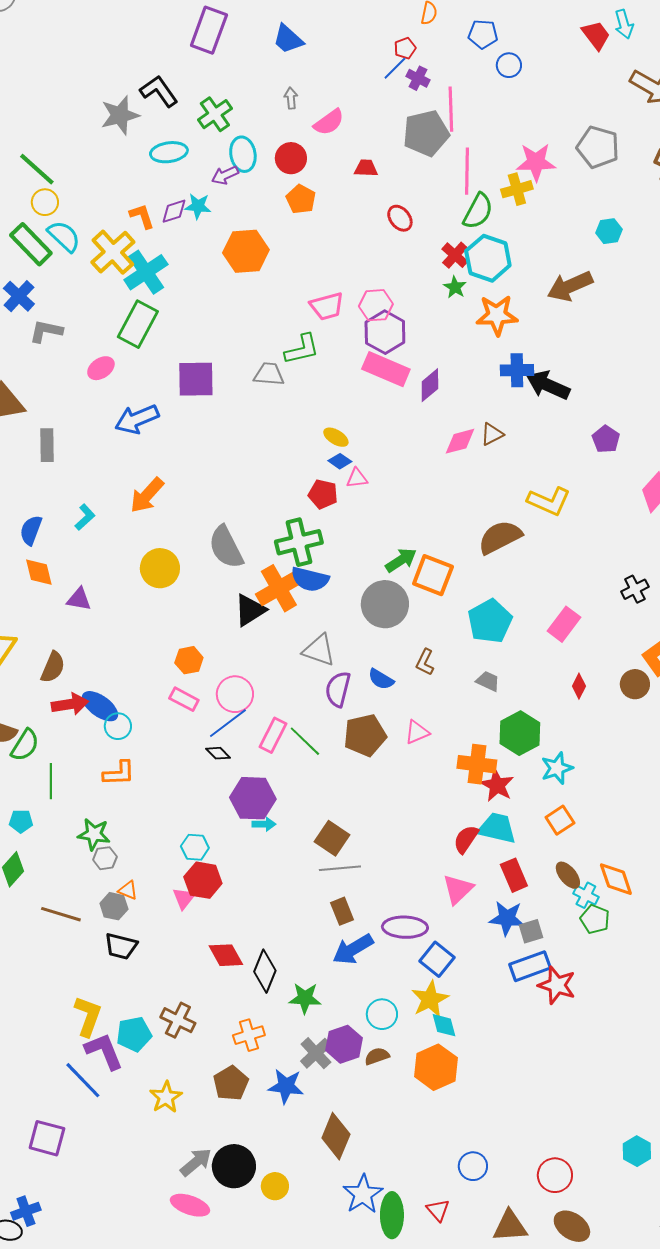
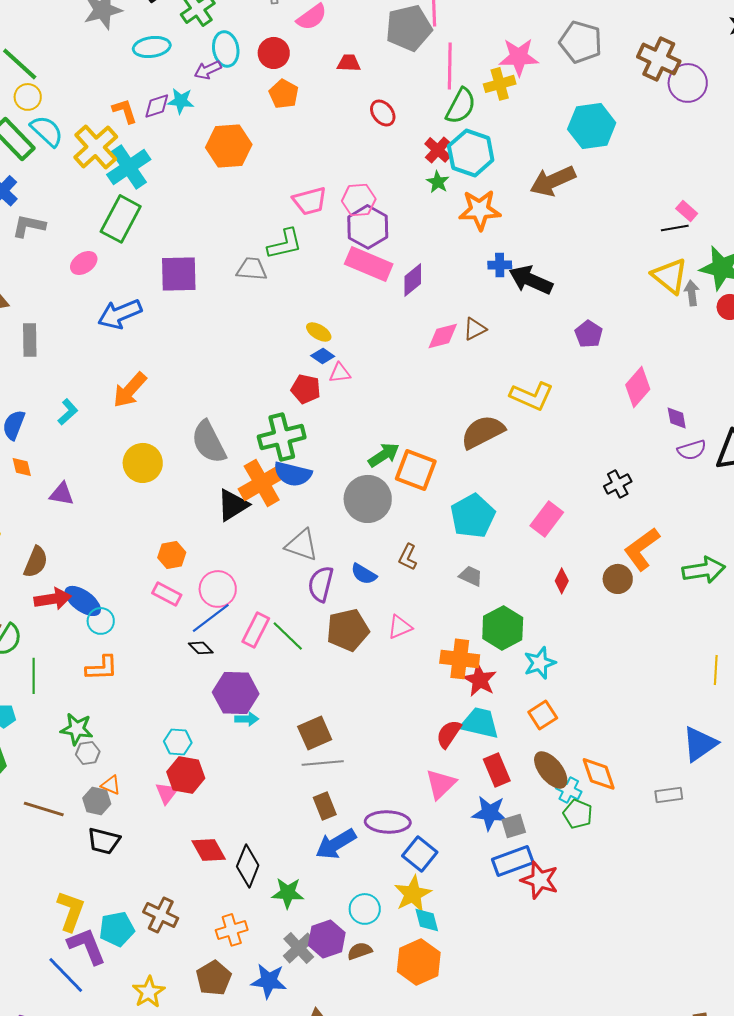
cyan hexagon: (609, 231) -> (592, 126), size x1.8
blue cross: (517, 370) -> (500, 265), size x0.7
orange diamond: (39, 572) -> (22, 467), size x0.7
brown square: (332, 838) -> (315, 733), turned 32
brown ellipse: (568, 875) -> (551, 770), size x1.4

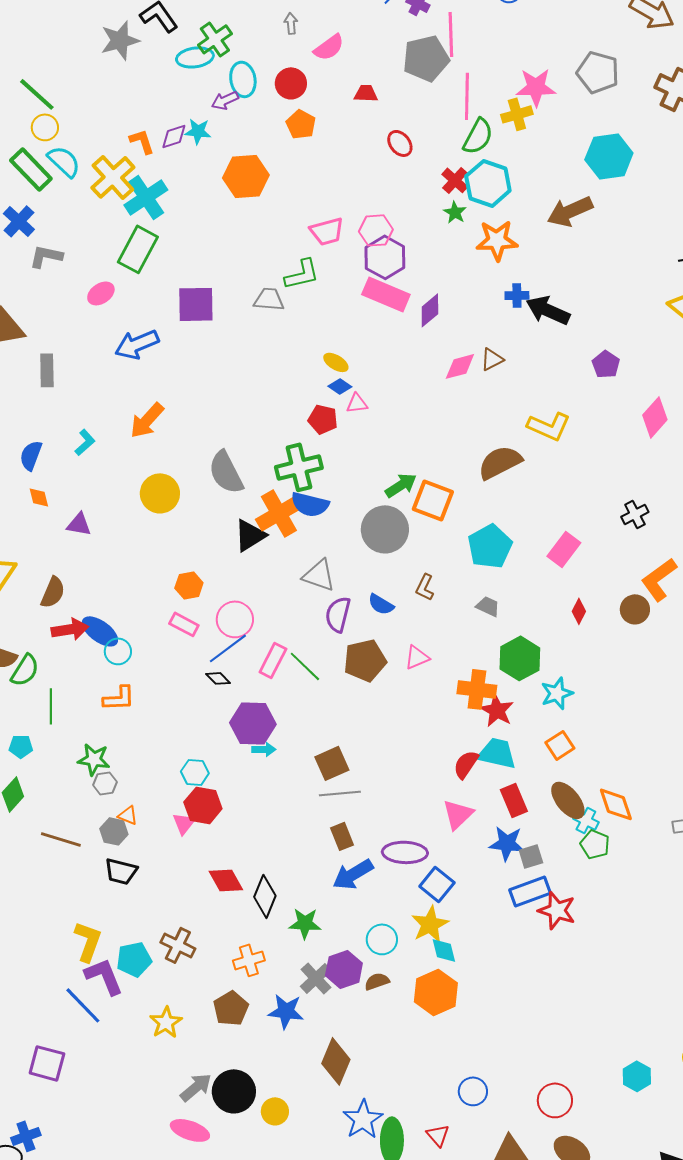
cyan ellipse: (152, 47) -> (195, 57), moved

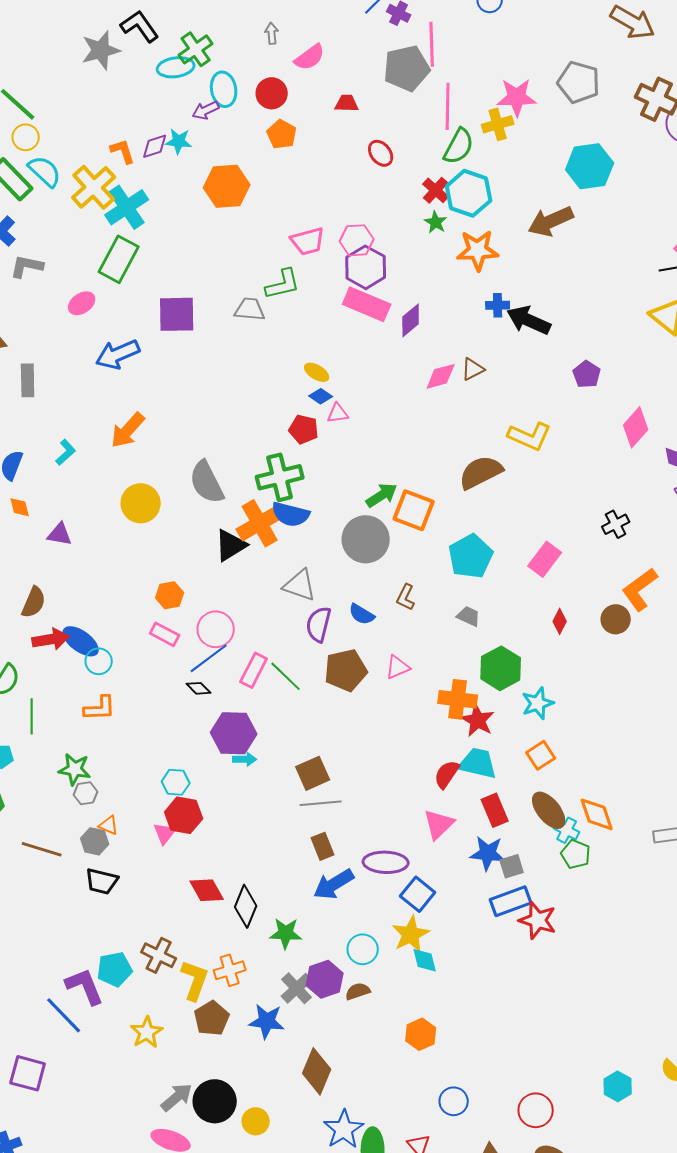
yellow L-shape: (88, 941) -> (195, 980), moved
orange hexagon: (436, 992) -> (421, 1034), moved, size x0.7

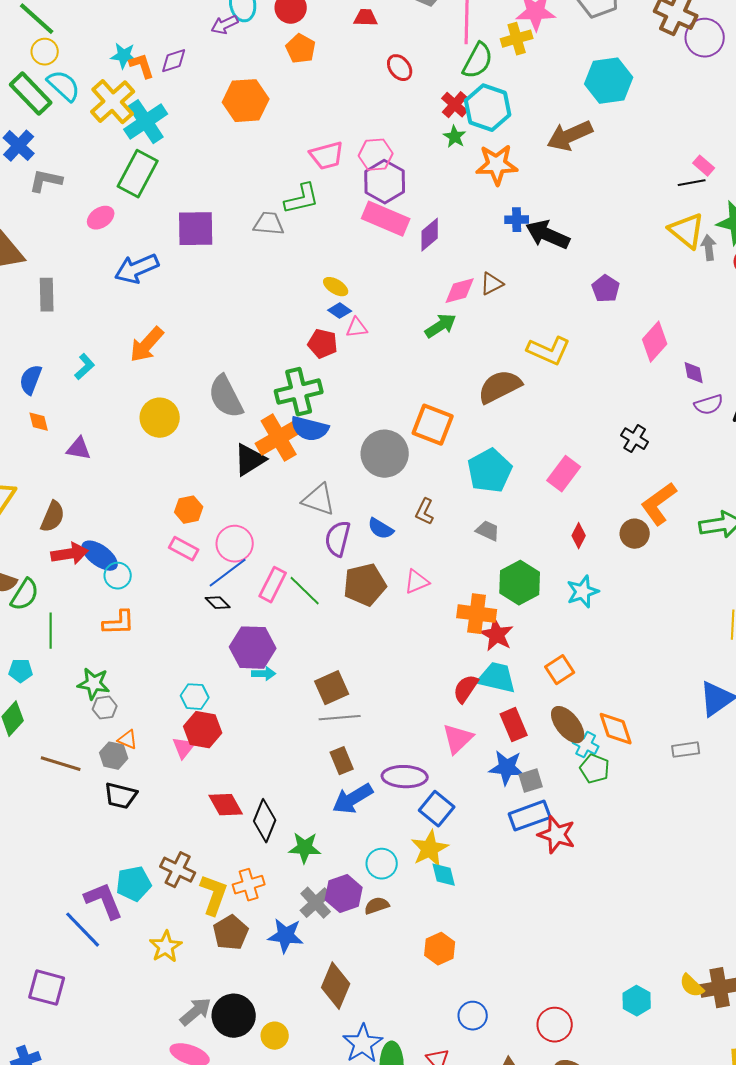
cyan star: (179, 141) -> (124, 56), moved
green arrow: (382, 495) -> (441, 326), moved
black cross: (616, 524) -> (635, 439), turned -32
cyan star: (538, 703) -> (583, 592), moved

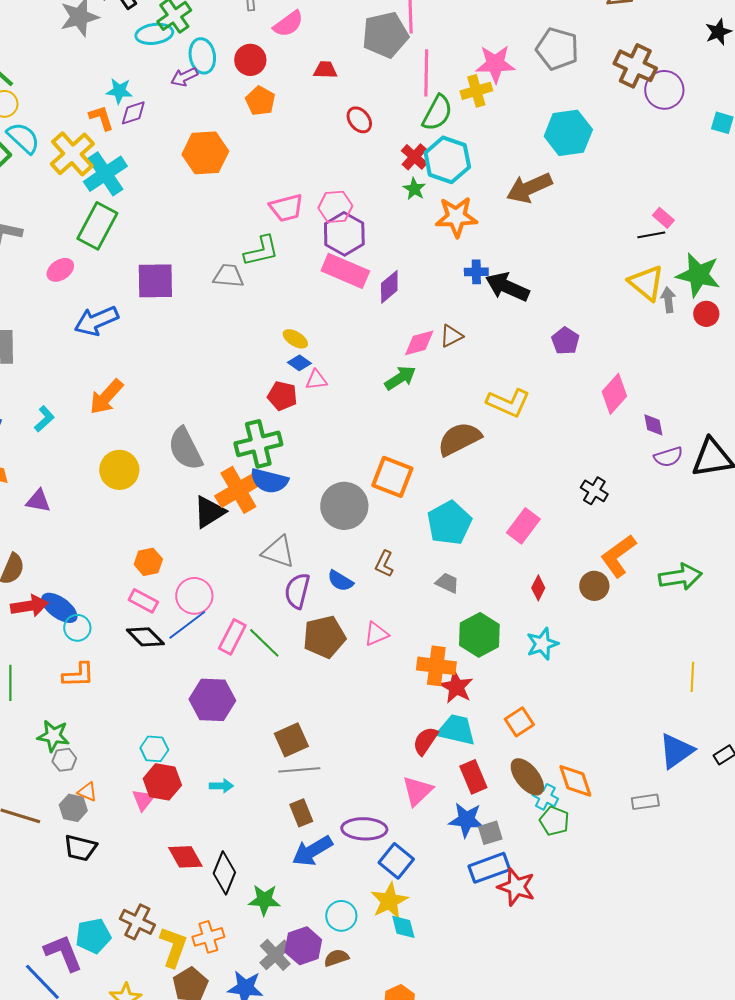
cyan star: (124, 56) -> (119, 91), moved
black diamond: (218, 603) -> (145, 637), moved, size x1.5
cyan arrow: (264, 674) -> (221, 786), moved

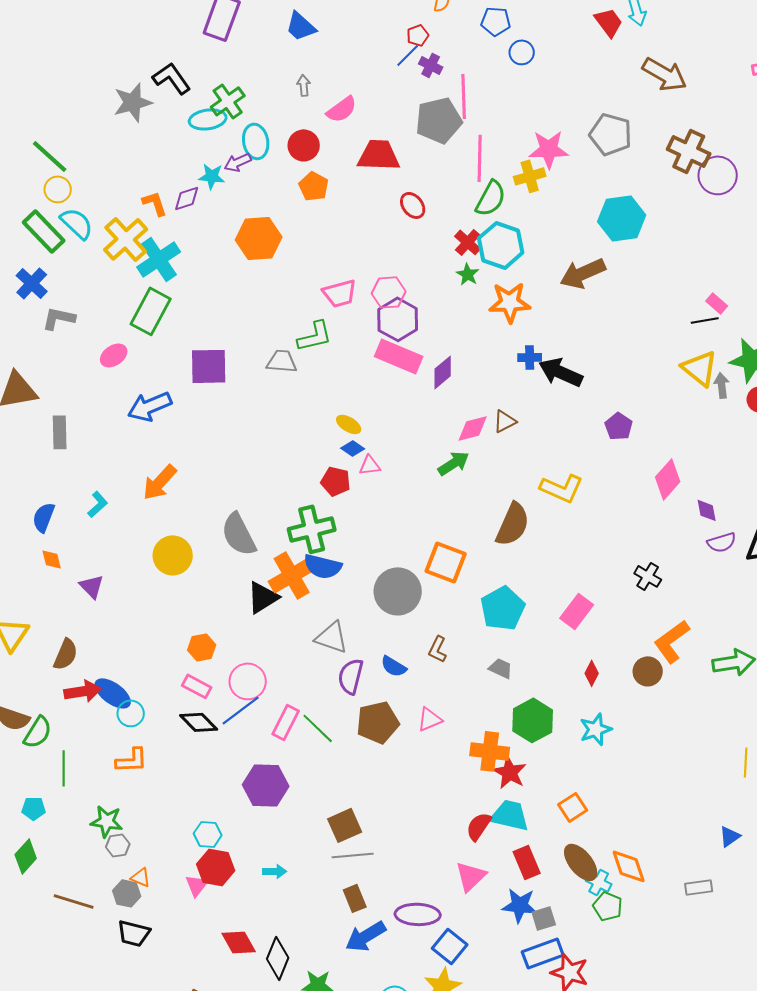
red trapezoid: (325, 70) -> (379, 155), size x1.8
cyan star: (119, 91) -> (212, 176), moved
brown semicircle: (459, 439) -> (513, 524), turned 141
purple triangle: (38, 501) -> (92, 586), turned 36
blue triangle: (676, 751) -> (730, 836), size x0.6

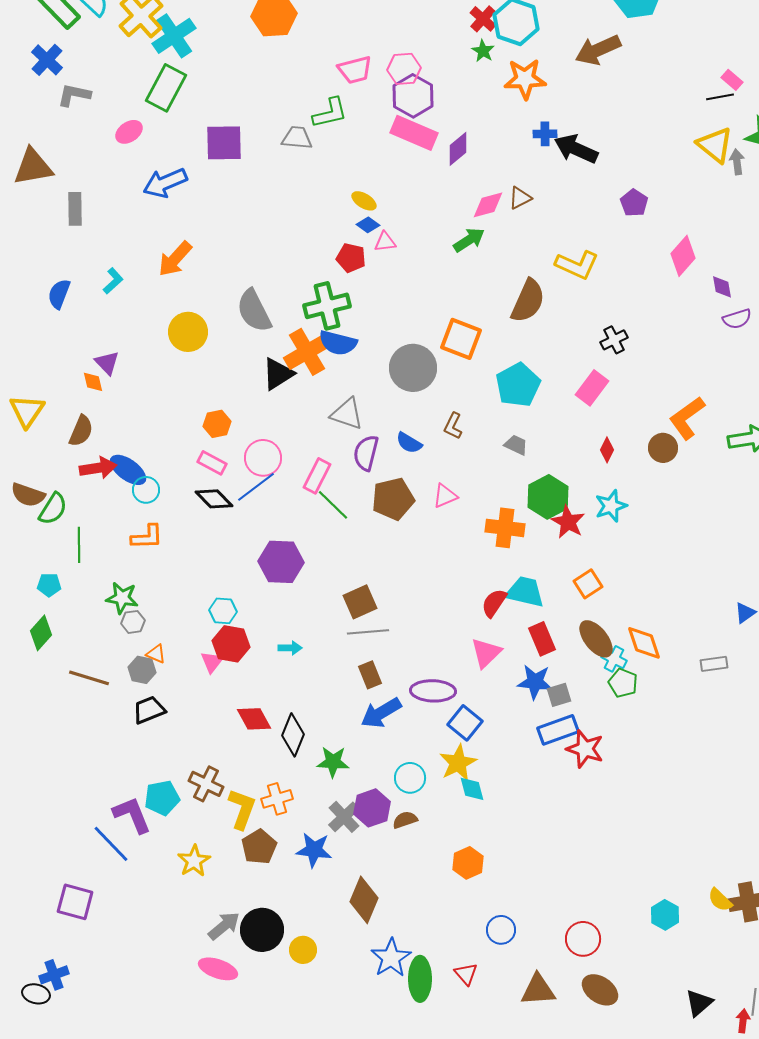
orange diamond: (52, 559) -> (93, 382), moved
black cross: (648, 576) -> (614, 340), moved, turned 32
pink rectangle: (286, 722) -> (317, 476), moved
red star: (510, 772) -> (568, 522), moved
black trapezoid: (134, 933) -> (149, 710), turned 144

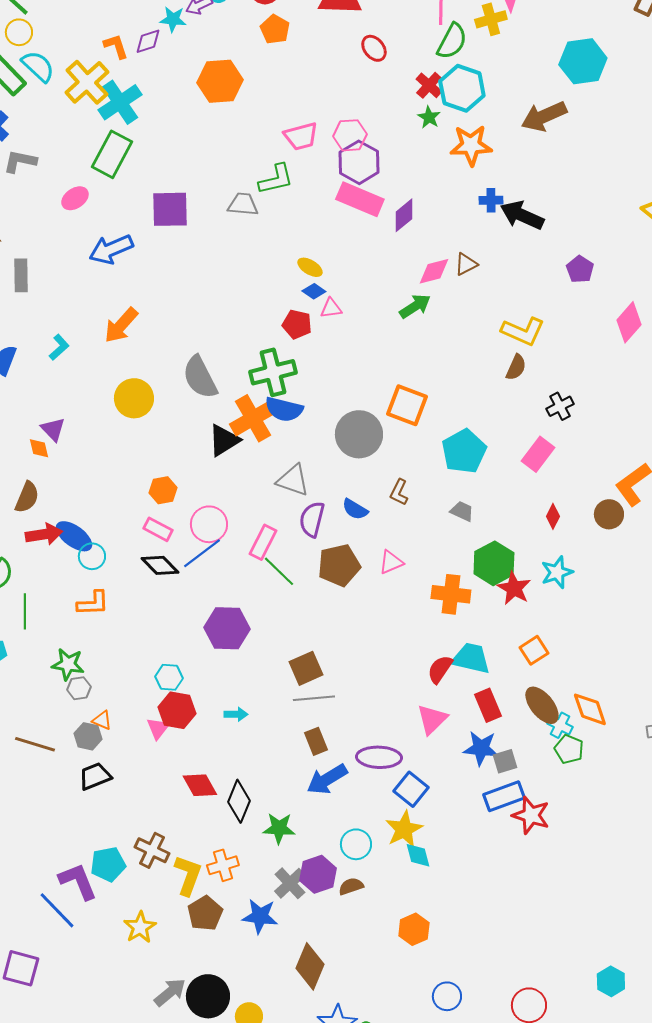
brown semicircle: (528, 301) -> (516, 367), moved, size x0.6

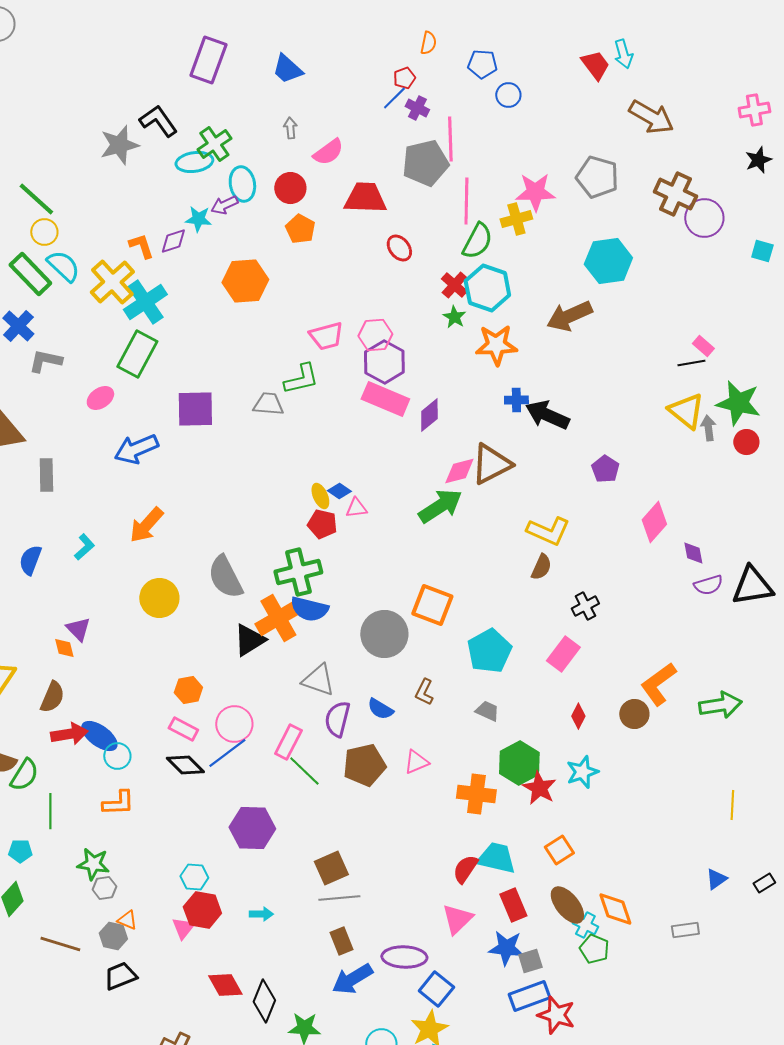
brown triangle: (466, 264) -> (491, 464), size x1.8
yellow ellipse: (310, 267) -> (320, 496), moved, turned 35
green arrow: (415, 306) -> (440, 506), size x1.4

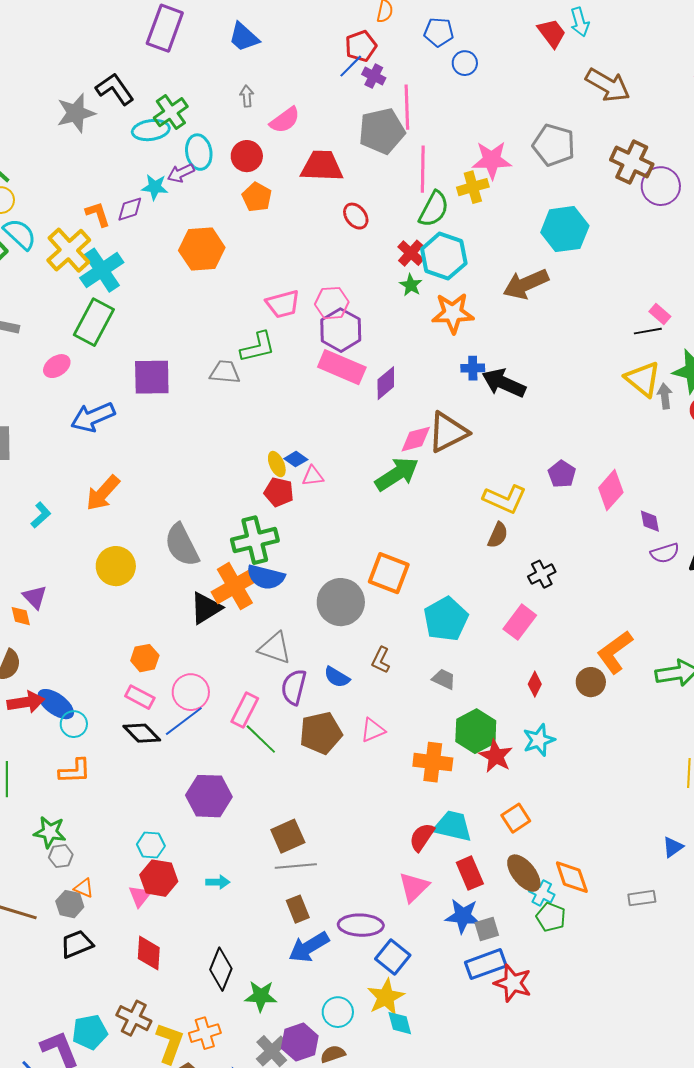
red pentagon: (404, 78) -> (361, 46), size x1.4
purple pentagon: (605, 469) -> (562, 474), moved
red diamond: (225, 985) -> (149, 953), moved, turned 33

